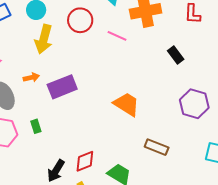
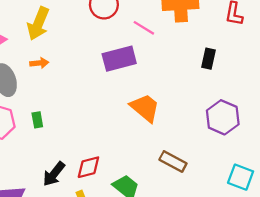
yellow arrow: (44, 39) -> (38, 24), moved
black rectangle: (176, 55) -> (208, 59), turned 42
purple rectangle: (62, 87) -> (119, 59), moved

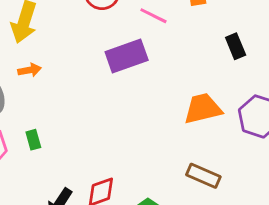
black rectangle: (208, 59) -> (236, 46), turned -30
orange trapezoid: (145, 108) -> (203, 109), moved, turned -48

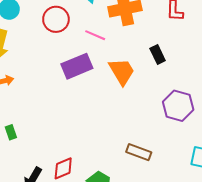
orange trapezoid: (203, 109) -> (122, 71), moved, turned 76

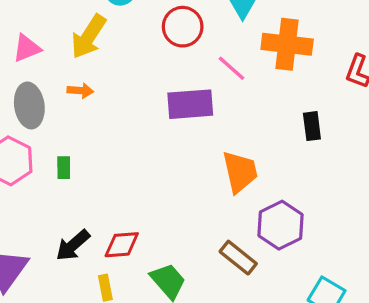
orange trapezoid: (122, 71) -> (240, 172), moved
purple hexagon: (178, 106) -> (281, 225), moved

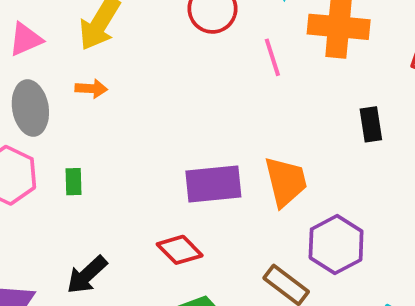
pink line: (231, 68) -> (272, 57), turned 32
purple rectangle: (190, 104) -> (213, 184), moved
red diamond: (122, 245) -> (180, 250), moved, turned 51

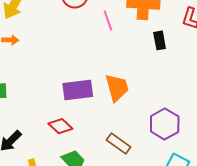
black rectangle: (371, 124) -> (160, 40), moved
purple hexagon: (336, 245) -> (165, 124), moved

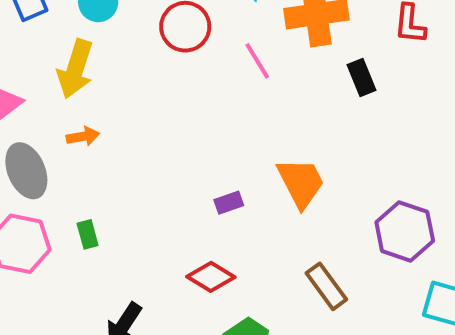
purple rectangle: (78, 90) -> (229, 203), size x0.5
brown rectangle: (119, 144) -> (326, 286), turned 30

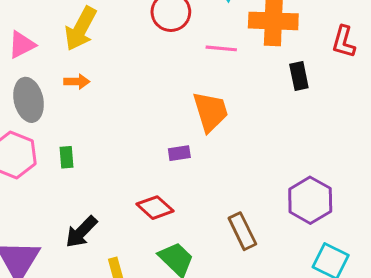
pink line: (257, 61) -> (221, 48), turned -64
orange trapezoid: (301, 183) -> (210, 112), moved

